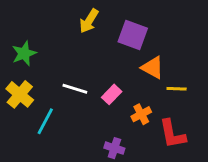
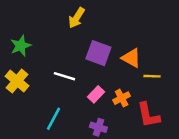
purple square: (133, 35) -> (98, 53), moved
pink rectangle: (112, 94) -> (96, 94), moved
cyan line: (45, 121) -> (53, 119), moved

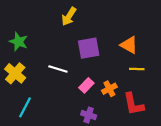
green star: (21, 46) -> (18, 42), turned -30
purple square: (98, 53) -> (89, 48), turned -30
orange triangle: (131, 58) -> (129, 45), moved
cyan line: (53, 119) -> (25, 107), moved

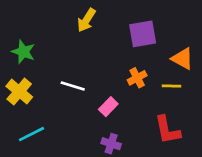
orange triangle: (129, 45) -> (182, 59), moved
purple square: (89, 48) -> (143, 34), moved
orange cross: (109, 89) -> (137, 78), moved
cyan line: (25, 107) -> (32, 134), turned 35

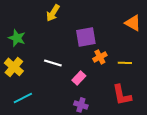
yellow arrow: (86, 20) -> (53, 13), moved
purple square: (143, 34) -> (86, 37), moved
orange triangle: (182, 59) -> (133, 23), moved

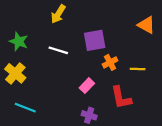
white line: (53, 63) -> (58, 50), moved
red L-shape: (122, 95) -> (121, 98), moved
cyan line: (23, 98) -> (25, 108), turned 48

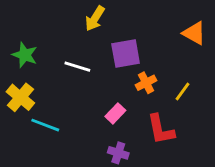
yellow arrow: (58, 14) -> (95, 18), moved
yellow line: (138, 69) -> (183, 92), turned -56
cyan line: (25, 108) -> (45, 125), moved

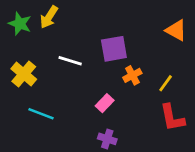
yellow arrow: (95, 18) -> (49, 17), moved
green star: (25, 55) -> (20, 24), moved
yellow cross: (20, 97) -> (24, 74), moved
red L-shape: (161, 129) -> (172, 118), moved

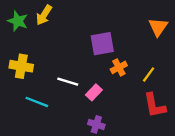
orange triangle: (176, 30) -> (158, 27), turned 36
white line: (70, 61) -> (68, 82), moved
yellow cross: (24, 74) -> (21, 66), turned -30

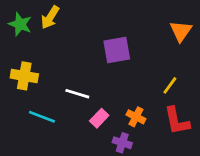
orange cross: (119, 67) -> (136, 117), moved, turned -35
pink rectangle: (94, 92) -> (99, 118), moved
purple cross: (96, 124) -> (122, 143), moved

